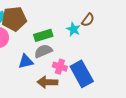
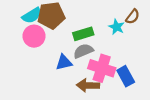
pink cross: (60, 67) -> (102, 68), size x1.6
blue rectangle: (82, 74) -> (126, 76), size x0.7

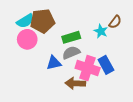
blue rectangle: (126, 76) -> (106, 65), moved

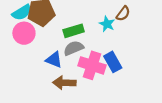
blue triangle: (54, 63) -> (54, 60), turned 35
brown arrow: (75, 83) -> (64, 83), moved

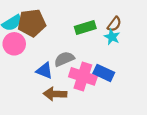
cyan star: (107, 24) -> (112, 37), moved
green rectangle: (74, 31) -> (85, 28), moved
blue rectangle: (113, 62) -> (104, 73), turned -36

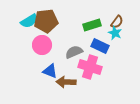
pink circle: (14, 44) -> (42, 45), moved
blue triangle: (44, 71) -> (50, 71), moved
blue rectangle: (104, 73) -> (100, 46), moved

